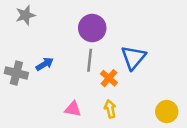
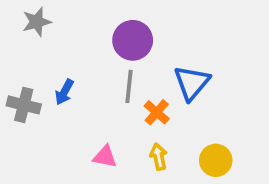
blue arrow: (45, 64) -> (64, 92), turned 150
yellow circle: (167, 112) -> (216, 160), moved

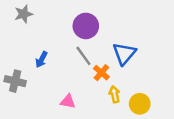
gray line: (129, 86) -> (83, 56), turned -42
gray cross: (24, 105) -> (15, 81), moved
yellow arrow: (159, 157) -> (115, 94), moved

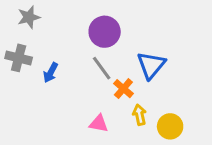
gray cross: (15, 81) -> (19, 58), moved
pink triangle: (68, 101) -> (99, 123), moved

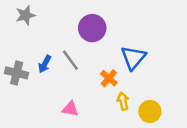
gray cross: (19, 58) -> (17, 73), moved
gray line: (102, 68) -> (70, 60), moved
pink triangle: (99, 123) -> (70, 109), moved

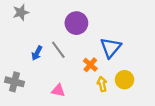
gray cross: (17, 73) -> (14, 82), moved
yellow circle: (150, 111) -> (125, 80), moved

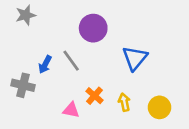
orange cross: (90, 65) -> (94, 96), moved
yellow circle: (125, 80) -> (159, 107), moved
gray cross: (14, 82) -> (23, 85), moved

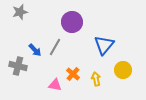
gray line: (71, 61) -> (55, 47), turned 66
blue arrow: (45, 64) -> (35, 50), turned -72
yellow circle: (159, 107) -> (123, 70), moved

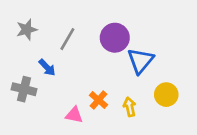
gray star: (20, 12) -> (27, 30), moved
purple circle: (72, 22) -> (115, 38), moved
gray line: (55, 47) -> (67, 39), moved

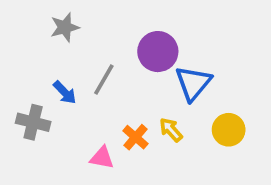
gray star: (27, 30) -> (65, 27), moved
gray line: (67, 39) -> (104, 79), moved
yellow arrow: (130, 107) -> (171, 130), moved, turned -30

